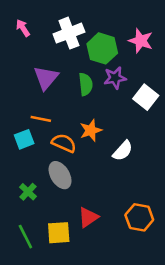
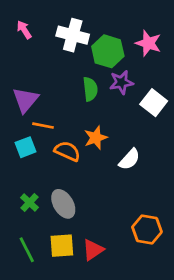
white cross: (69, 33) -> (73, 35), turned 36
purple triangle: (46, 78) -> (25, 100), moved
gray ellipse: (60, 175) -> (63, 204), moved
red triangle: (88, 217) -> (93, 250), moved

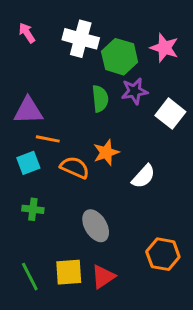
purple triangle: (25, 100) -> (28, 111), turned 48
green cross: (30, 203) -> (33, 209), moved, turned -36
gray ellipse: (63, 204) -> (96, 226), moved

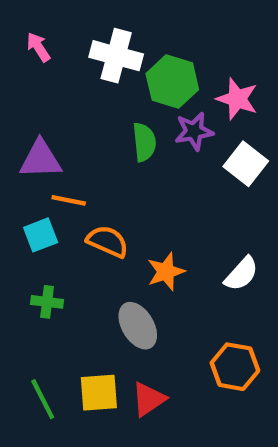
pink star: (164, 48) -> (237, 99), moved
orange star: (106, 152) -> (166, 272), moved
white semicircle: (143, 176) -> (241, 274), moved

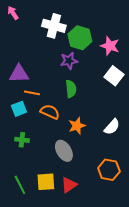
pink arrow: (38, 47) -> (13, 13), moved
purple star: (194, 131) -> (69, 61), moved
green semicircle: (144, 142) -> (71, 89), moved

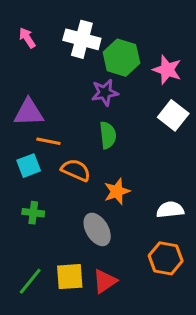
pink arrow: (13, 13) -> (27, 38), moved
white semicircle: (112, 127) -> (170, 210), moved, turned -138
green line: (20, 185) -> (30, 281), turned 66

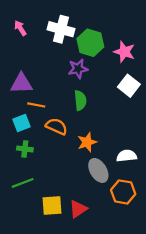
green cross: (33, 213) -> (25, 149), moved
gray ellipse: (97, 229) -> (98, 170), moved
green line: (30, 281) -> (23, 183), moved, turned 30

